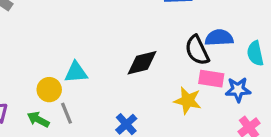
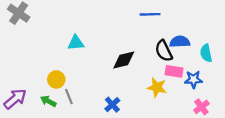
cyan triangle: (76, 72) -> (76, 43), moved

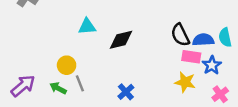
blue semicircle: (180, 42) -> (203, 40), moved
black diamond: (124, 60) -> (121, 40), moved
blue star: (193, 79) -> (212, 65), turned -30
yellow star: (157, 87) -> (185, 82), moved

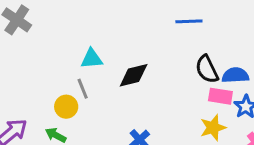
yellow star: (185, 82) -> (213, 128), turned -30
gray line: (80, 83) -> (83, 89), moved

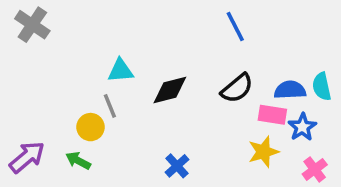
blue line: (189, 21) -> (235, 26), turned 65
black semicircle: (207, 69) -> (237, 88), moved, turned -104

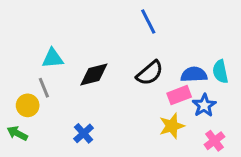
pink rectangle: (272, 115) -> (179, 95), turned -30
blue cross: (177, 166) -> (84, 133), moved

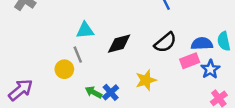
yellow star: (172, 126) -> (146, 80), moved
green arrow: (17, 133) -> (94, 92), moved

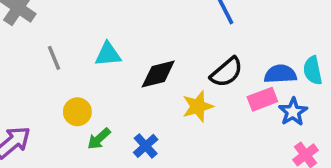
gray line: (78, 55) -> (54, 58), moved
yellow star: (146, 80) -> (198, 106), moved
green arrow: (94, 92) -> (99, 139), moved, turned -70

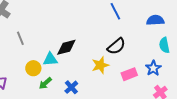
cyan triangle: (108, 54) -> (50, 59), moved
black diamond: (158, 74) -> (66, 47), moved
blue semicircle: (280, 74) -> (155, 20), moved
pink rectangle: (262, 99) -> (129, 74), moved

